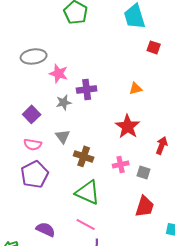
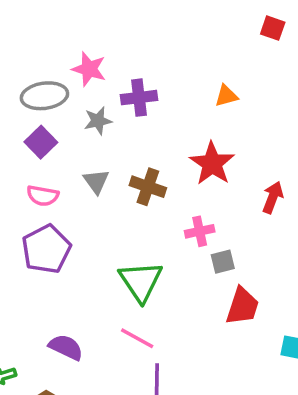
red square: (154, 47) -> (273, 28), moved
gray ellipse: (34, 56) -> (44, 96), moved
brown cross: (84, 156) -> (148, 187), moved
gray square: (144, 172) -> (223, 262), moved, turned -32
green triangle: (88, 192) -> (141, 281), turned 32

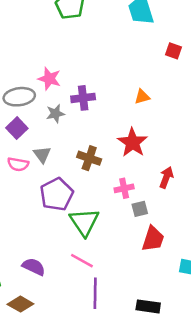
gray triangle: (96, 181) -> (42, 155), moved
red arrow: (273, 197) -> (166, 177), moved
purple pentagon: (46, 249) -> (57, 194), moved

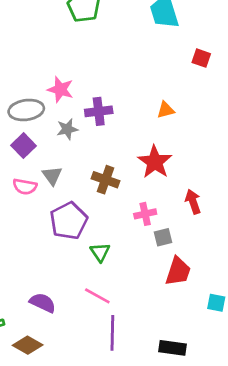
red arrow: (166, 177) -> (193, 202), turned -40
green triangle: (84, 222) -> (100, 252), size x0.6

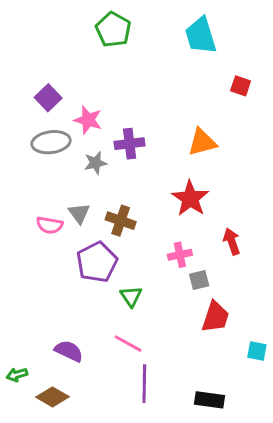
orange triangle: (166, 110) -> (202, 142), size x1.5
purple square: (23, 146) -> (48, 98), moved
brown cross: (106, 180) -> (121, 221), moved

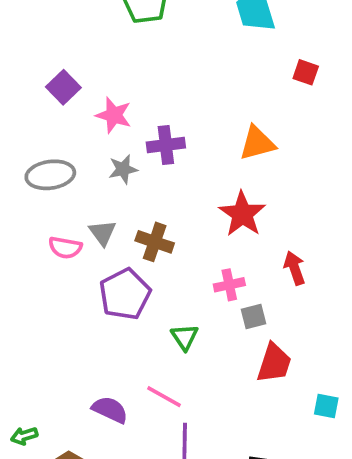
gray ellipse: (51, 142) -> (50, 175), moved
green triangle: (131, 296) -> (185, 337), moved
purple semicircle: (69, 351) -> (110, 410), moved

